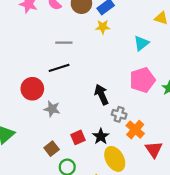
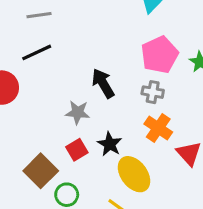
gray star: (52, 109) -> (78, 112), moved
gray cross: (119, 114) -> (153, 92), moved
brown square: (52, 149) -> (41, 171), size x1.5

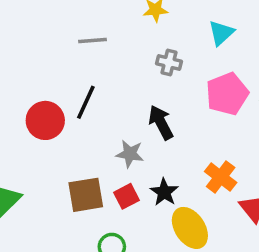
black line: (37, 52) -> (86, 102), moved, turned -44
gray cross: (153, 92) -> (169, 63), moved
brown square: (41, 171) -> (86, 195), moved, turned 32

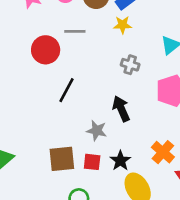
gray line: (92, 41) -> (75, 31), moved
red circle: (45, 120) -> (46, 50), moved
red square: (127, 196) -> (92, 162), turned 30

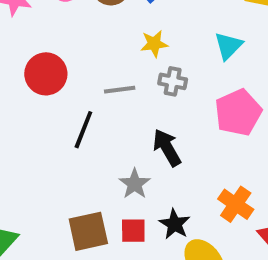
yellow star: (123, 25) -> (154, 44), moved
gray line: (75, 31) -> (120, 90), moved
gray star: (97, 131) -> (135, 184), turned 30

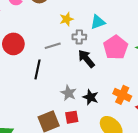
cyan triangle: (228, 46) -> (98, 22), moved, turned 35
black arrow: (167, 148) -> (86, 59), moved
black star: (175, 224) -> (91, 97), moved

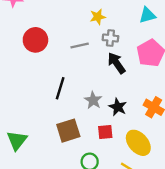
cyan triangle: (98, 22) -> (147, 15), moved
black line: (37, 69) -> (60, 88), moved
red square: (72, 117) -> (105, 132), moved

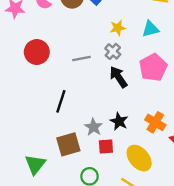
yellow star: (98, 17) -> (118, 28), moved
gray cross: (110, 38) -> (113, 51), turned 35
gray star: (93, 100) -> (93, 127), moved
green triangle: (17, 140) -> (35, 164), moved

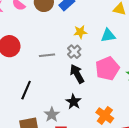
black star: (119, 121) -> (73, 102), moved

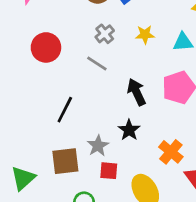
gray cross: (74, 52) -> (105, 34), moved
gray line: (47, 55) -> (97, 63), turned 35

